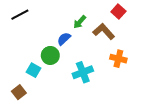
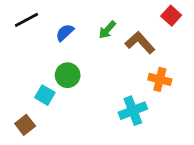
red square: (118, 11) -> (171, 16), moved
blue semicircle: (64, 39) -> (65, 33), moved
cyan cross: (83, 72) -> (133, 111), moved

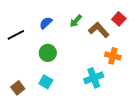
red square: (171, 16) -> (119, 19), moved
black line: (26, 20) -> (16, 35), moved
cyan square: (45, 95) -> (46, 82), moved

